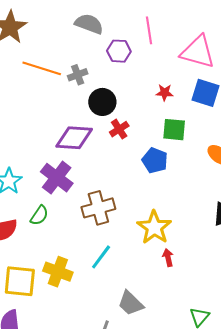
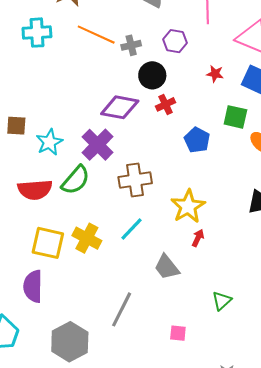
purple hexagon: (119, 51) -> (175, 41), moved
green square: (174, 130) -> (235, 117), moved
green semicircle: (39, 215) -> (76, 180), size x1.5
red arrow: (168, 258) -> (198, 238), turned 30
gray trapezoid: (131, 303) -> (167, 267), moved

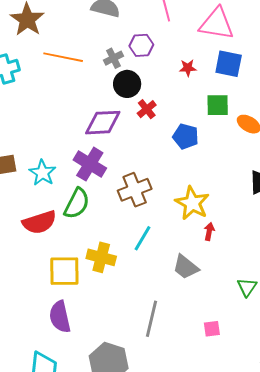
gray cross: (131, 45) -> (113, 58), moved

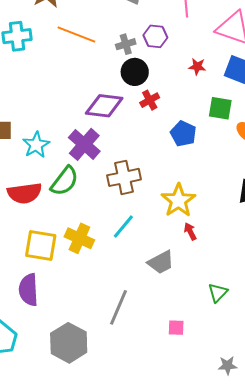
red arrow: (209, 232) -> (190, 231), turned -48
gray trapezoid: (186, 267) -> (161, 262), turned -76

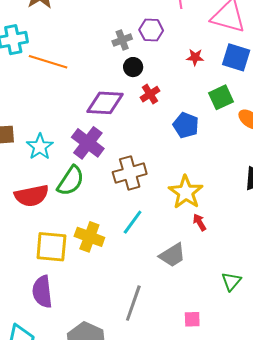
orange line: (76, 35) -> (48, 62), moved
black circle: (135, 72) -> (133, 67), size x0.7
green square: (220, 108) -> (221, 97), turned -30

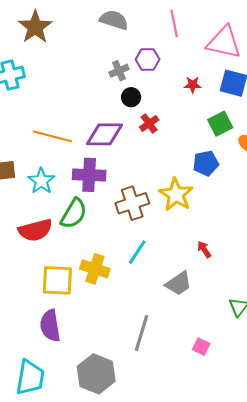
orange line: (48, 62) -> (53, 136), moved
blue pentagon: (186, 125) -> (206, 163), moved, turned -30
purple cross: (88, 143) -> (89, 175), turned -32
yellow star: (186, 192) -> (176, 194), moved
pink square: (192, 319) -> (201, 347), turned 30

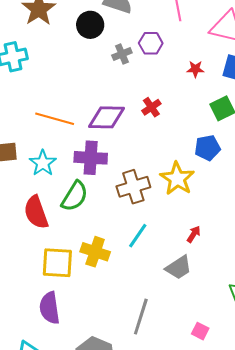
black circle: (131, 97) -> (90, 25), moved, size x1.4
red semicircle: (35, 230) -> (36, 212), turned 84
red arrow: (204, 249) -> (194, 234), moved, turned 66

